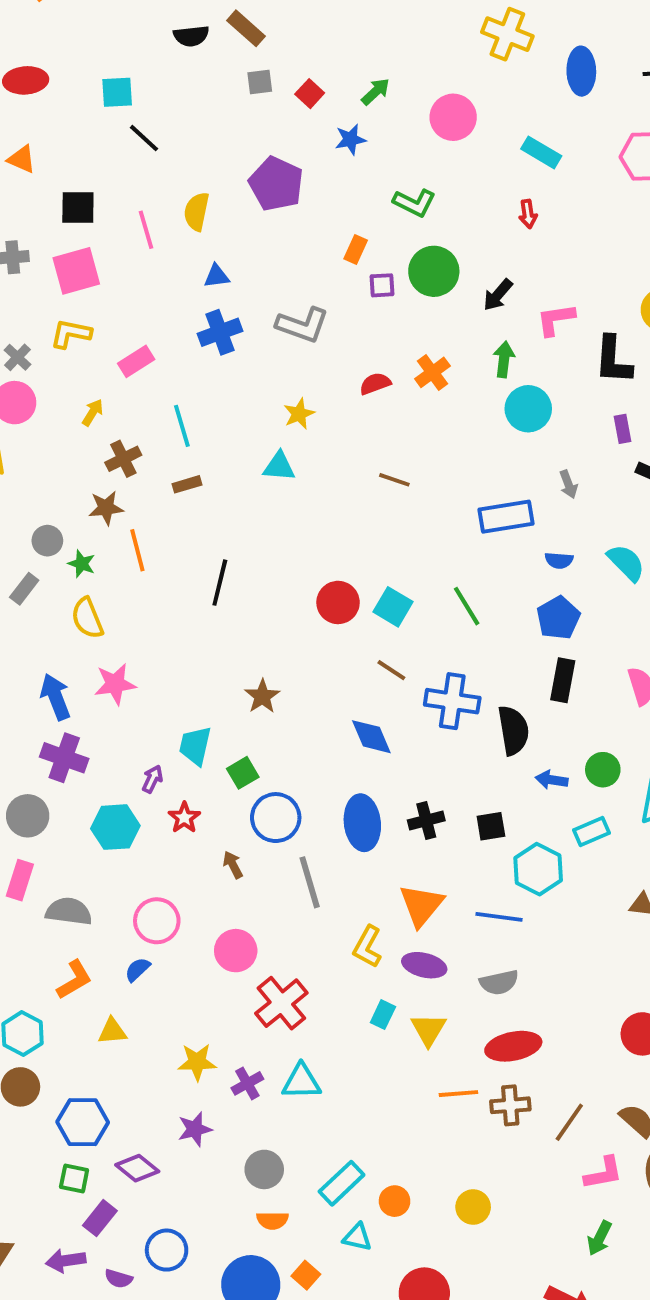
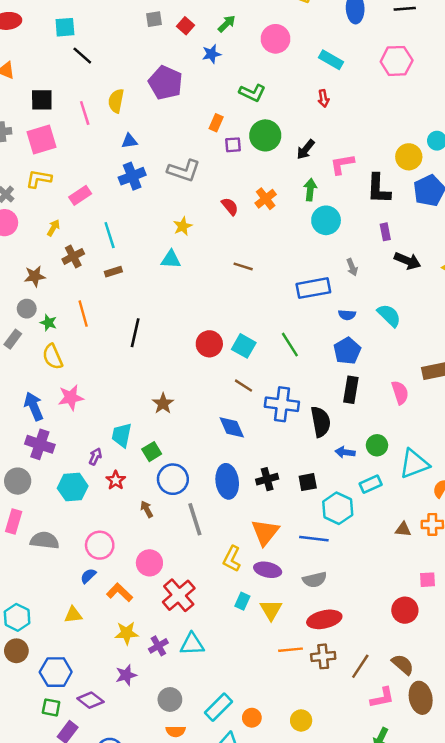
red semicircle: (375, 384) -> (230, 206), turned 72
brown star: (106, 508) -> (35, 276), moved
orange L-shape: (74, 980) -> (120, 592), moved, turned -105

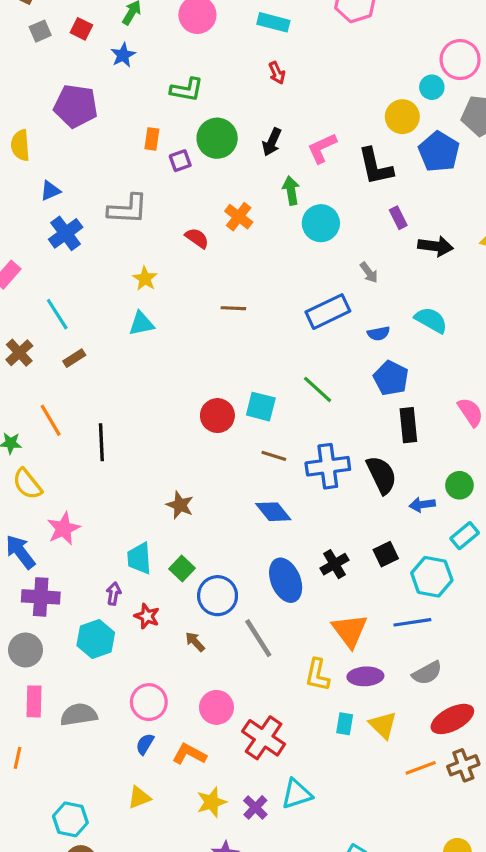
black line: (135, 333) -> (101, 442), moved

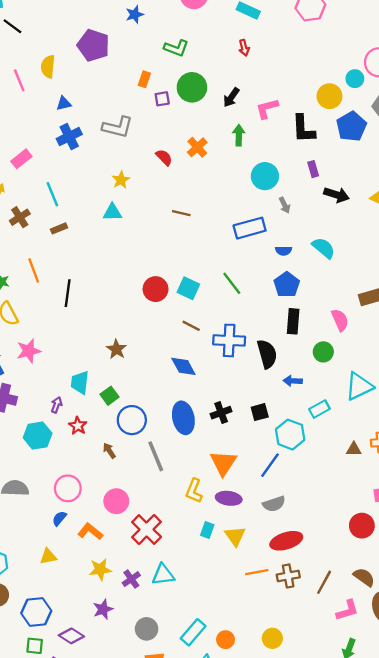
cyan circle: (321, 223) -> (265, 176), moved
green circle: (459, 485) -> (323, 352), moved
blue line: (412, 622) -> (270, 465), turned -56

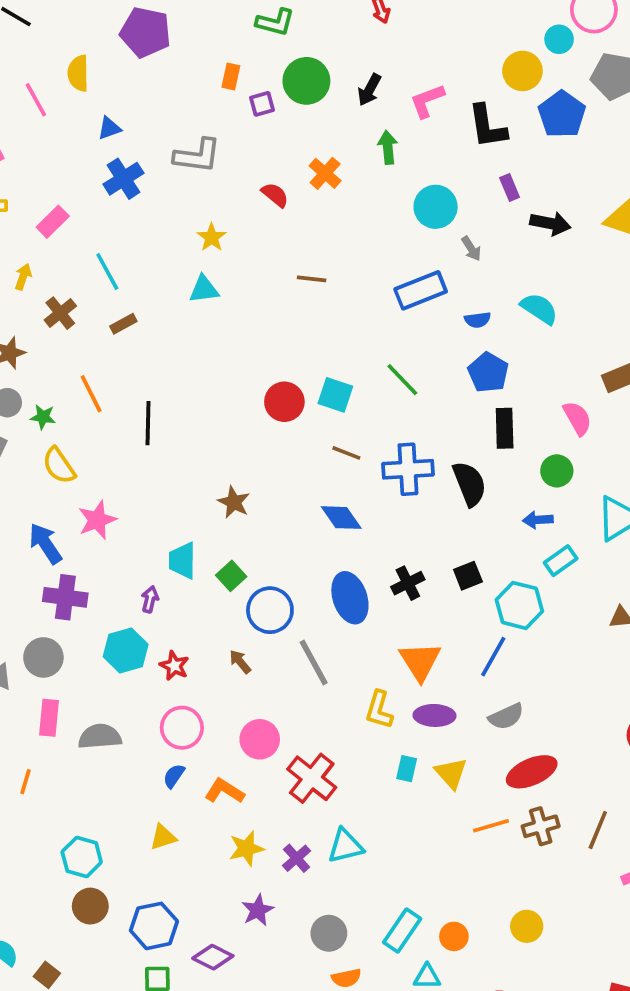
blue arrow: (293, 381) -> (538, 520), moved
red star: (78, 426) -> (174, 666), moved

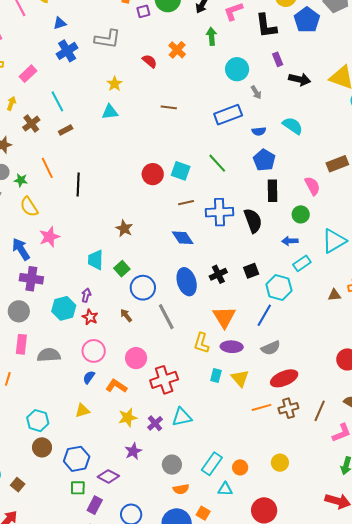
brown line: (346, 453) -> (186, 203), turned -35
purple arrow: (150, 599) -> (86, 295), moved
red cross: (312, 778) -> (164, 380), turned 32

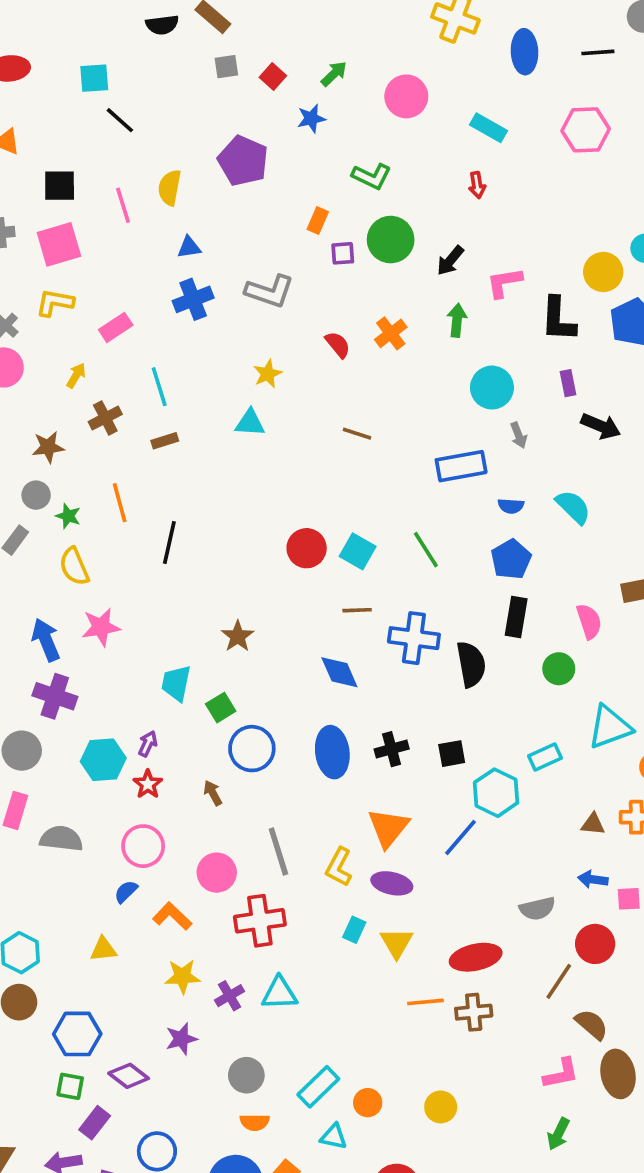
blue arrow: (290, 241) -> (593, 879), moved
gray line: (166, 317) -> (278, 851), moved
gray semicircle: (271, 348) -> (537, 909), moved
brown line: (320, 411) -> (559, 981), moved

